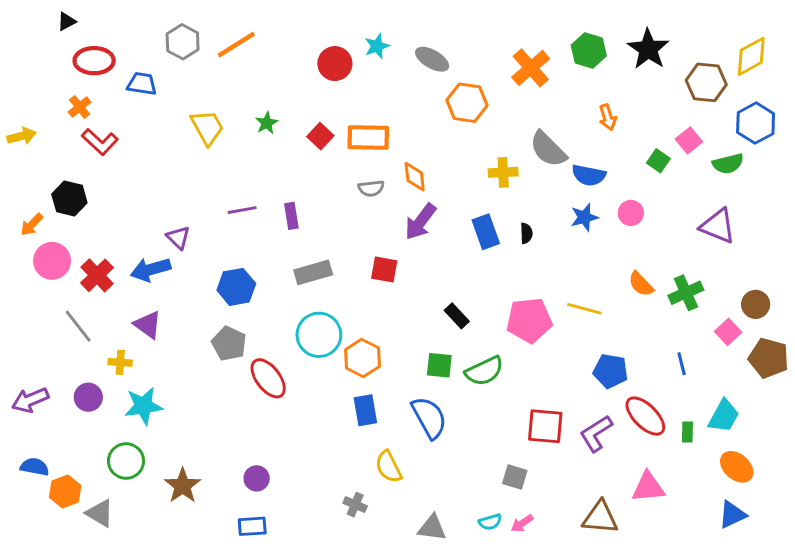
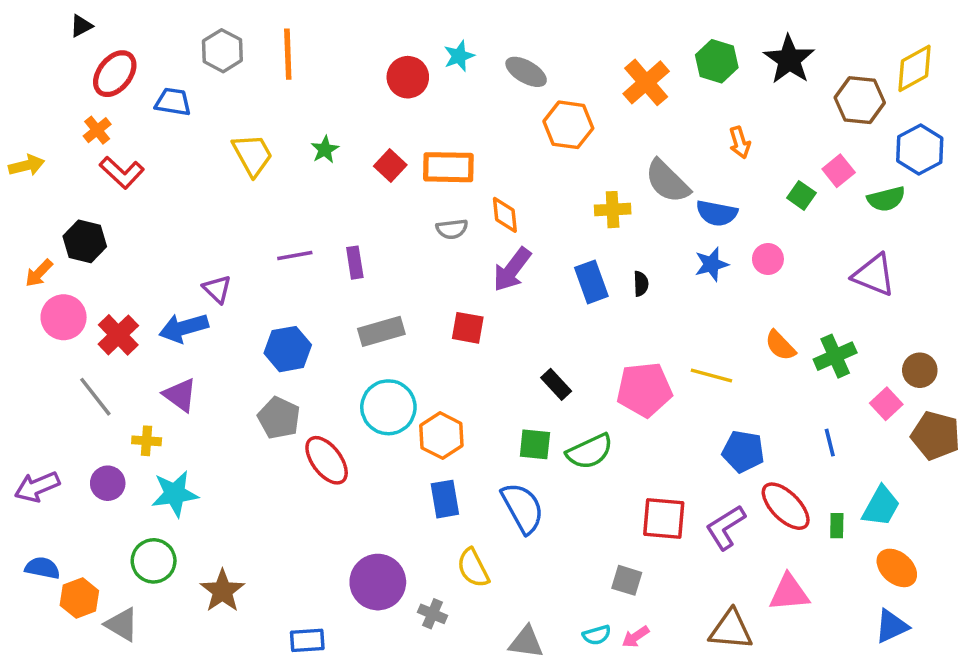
orange line: (236, 45) -> (288, 54), turned -60
red ellipse: (94, 61) -> (115, 74), turned -51
purple circle: (257, 478) -> (378, 582), moved, size x1.8

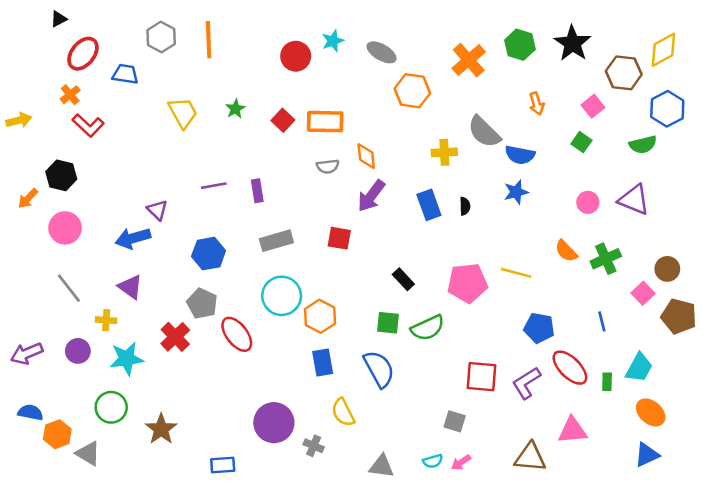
pink square: (839, 171) -> (593, 106), moved
pink circle: (768, 259) -> (588, 202), moved
pink circle: (64, 317) -> (65, 228), moved
red cross: (118, 335) -> (175, 337), moved

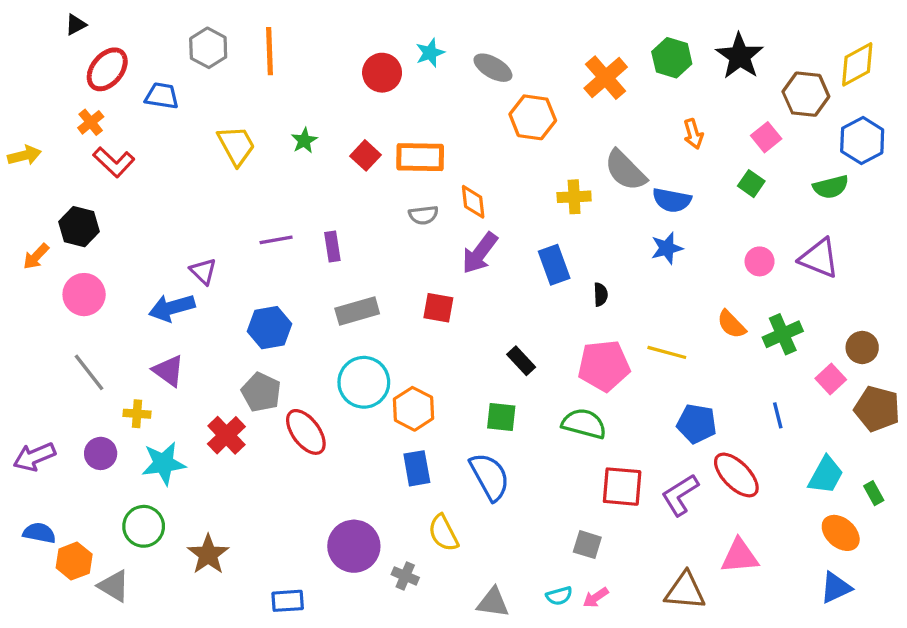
black semicircle: (465, 206) -> (601, 295), moved
green semicircle: (428, 328) -> (584, 424), moved, turned -140
green rectangle: (607, 382) -> (874, 493), moved, turned -30

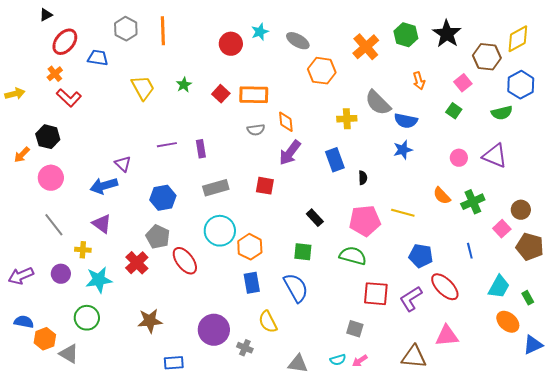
brown star: (208, 554) -> (150, 321), moved, turned 30
blue triangle: (836, 588) -> (533, 345), moved

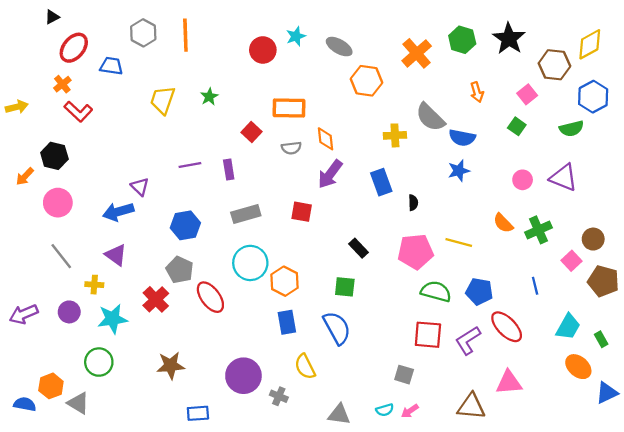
yellow trapezoid: (143, 88) -> (163, 100), turned -132
red square: (221, 94) -> (251, 132), moved
green semicircle: (353, 256) -> (436, 291), moved
blue semicircle: (24, 322) -> (25, 404), moved

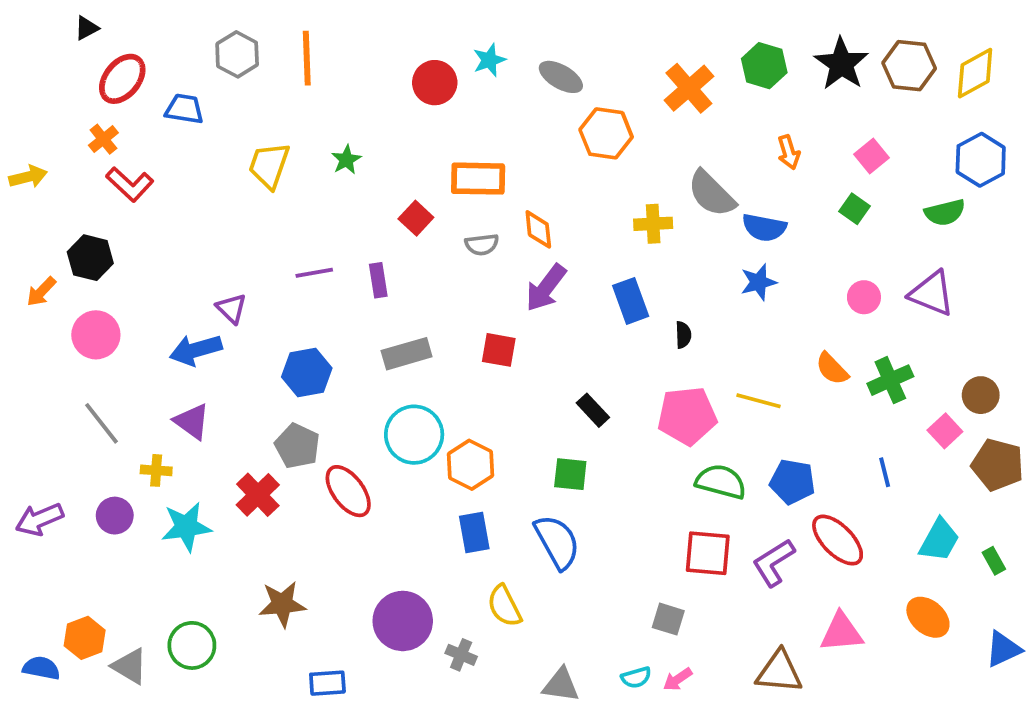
brown hexagon: (554, 65) -> (909, 66), moved
green circle: (99, 362) -> (192, 645), moved
orange ellipse: (578, 367) -> (928, 617), moved

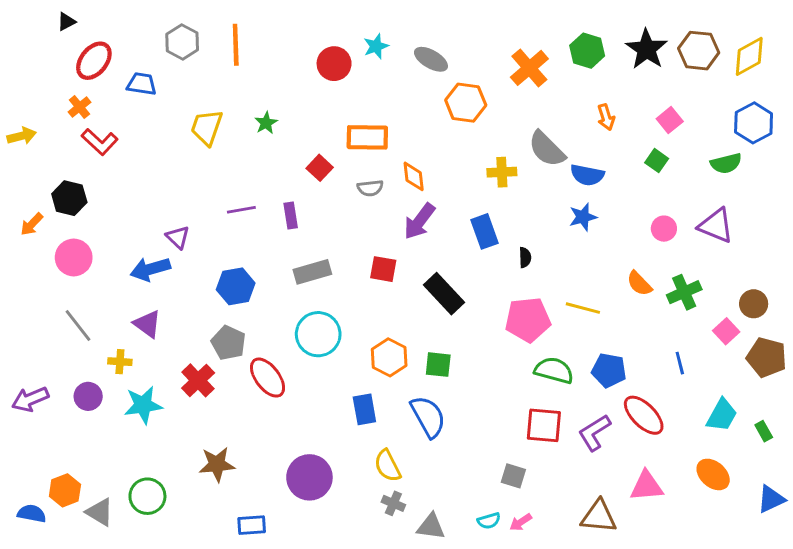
black rectangle: (593, 410) -> (444, 294), moved, size x1.6
orange hexagon: (471, 465) -> (389, 357), moved
gray cross: (461, 655) -> (393, 503), moved

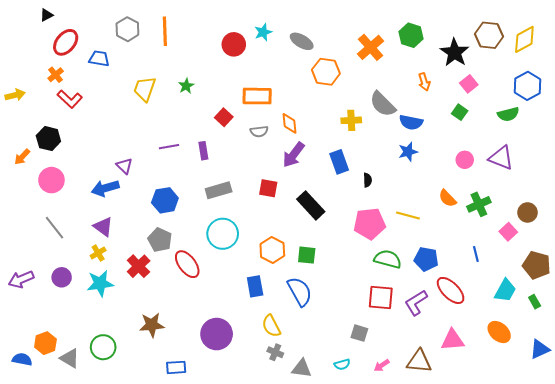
black star: (647, 49) -> (455, 52), moved
brown pentagon: (767, 357) -> (537, 265), moved
yellow cross: (120, 362) -> (98, 253), moved, turned -35
pink arrow: (521, 522) -> (382, 365), moved

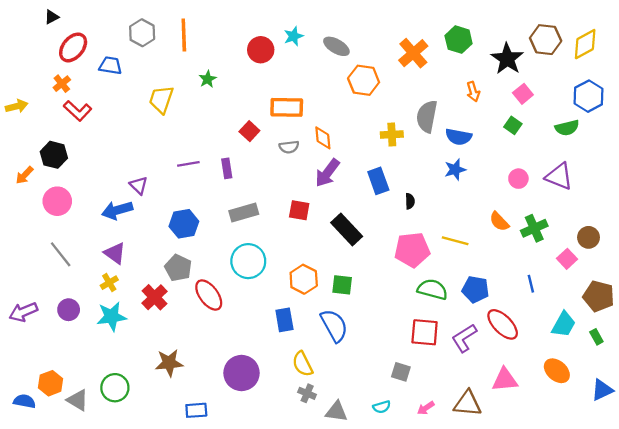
green star: (186, 86) -> (208, 79), moved
gray semicircle: (383, 104) -> (427, 116), turned 56

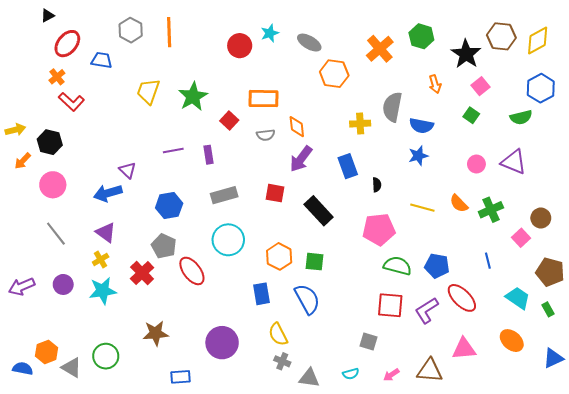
green star: (208, 79) -> (193, 97), moved, size x1.8
yellow arrow: (17, 106) -> (15, 130), moved
yellow line: (455, 241) -> (422, 208), moved
cyan trapezoid: (564, 324) -> (518, 298), turned -85

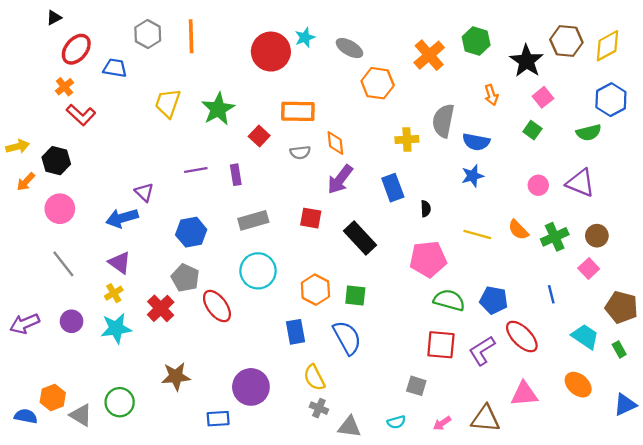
red circle: (240, 46) -> (271, 52), size x1.4
brown circle: (541, 218) -> (597, 236), moved
blue rectangle: (181, 377) -> (218, 419), moved

